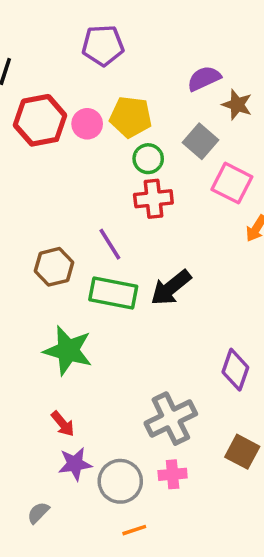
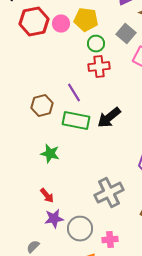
green star: (68, 351) -> (50, 154), size x0.7
pink cross: (173, 474) -> (110, 240), moved

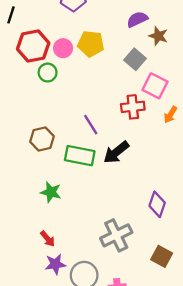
green circle: (96, 44) -> (48, 73), moved
red cross: (99, 67) -> (133, 107), moved
purple line: (74, 93) -> (91, 125), moved

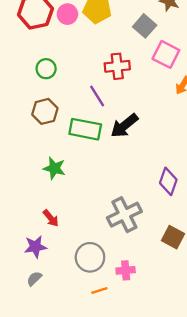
green circle: (48, 73) -> (46, 69), moved
red cross: (133, 107) -> (117, 66), moved
purple star: (55, 264) -> (35, 247), moved

